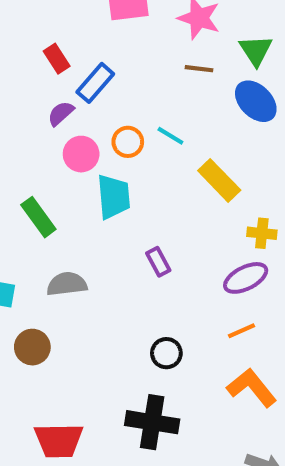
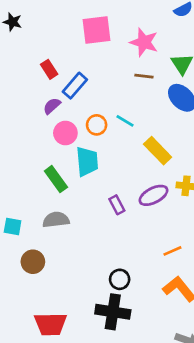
green rectangle: (38, 217) -> (56, 179), moved
purple ellipse: (246, 278) -> (153, 195), moved
black circle: (166, 353) -> (120, 279), moved

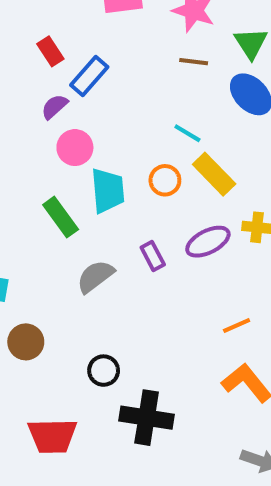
cyan line: (125, 121) -> (187, 133), moved
orange circle: (97, 125) -> (165, 180), moved
gray semicircle: (56, 220) -> (95, 276), moved, turned -30
black circle: (120, 279) -> (104, 371), moved

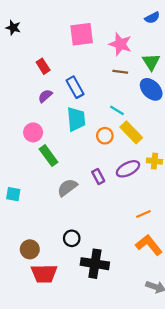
blue rectangle: (89, 76) -> (75, 87), moved, turned -70
pink circle: (75, 148) -> (33, 132), moved
cyan trapezoid: (108, 191) -> (76, 119), moved
brown circle: (26, 342) -> (30, 249), moved

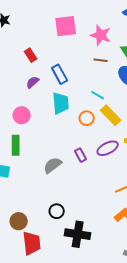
green rectangle: (49, 156) -> (16, 145), moved, turned 36
red trapezoid: (44, 274) -> (32, 243), turned -95

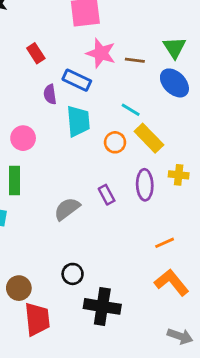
pink star: (101, 35) -> (101, 53), moved
blue rectangle: (60, 74) -> (77, 80), turned -36
purple semicircle: (33, 82) -> (50, 94), moved, turned -56
purple ellipse: (108, 148) -> (145, 185), turned -65

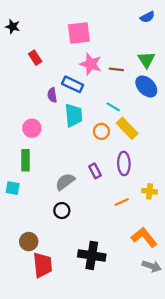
red rectangle: (36, 53) -> (35, 58), moved
yellow cross: (179, 175) -> (150, 191), moved
orange line: (165, 243) -> (122, 202), moved
black circle: (73, 274) -> (62, 211), moved
gray arrow: (180, 336) -> (152, 266), moved

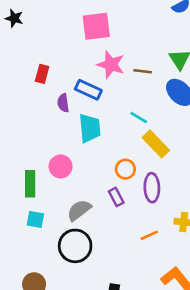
red rectangle: (35, 58) -> (42, 74), moved, turned 48
pink circle: (32, 128) -> (61, 166), moved
orange circle: (101, 131) -> (125, 169), moved
cyan square: (13, 188) -> (35, 219), moved
black circle: (62, 211) -> (75, 246), size x1.6

